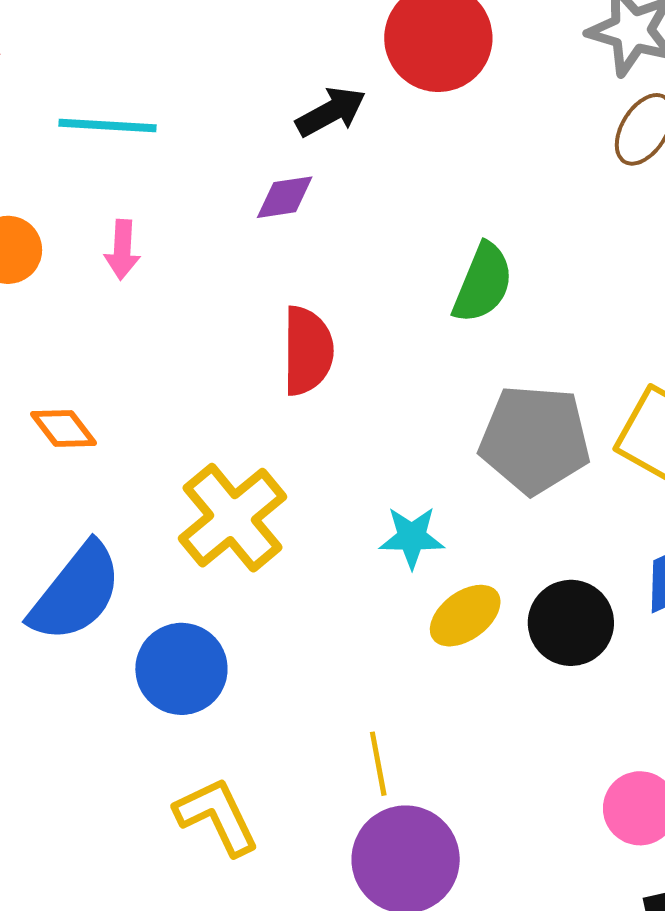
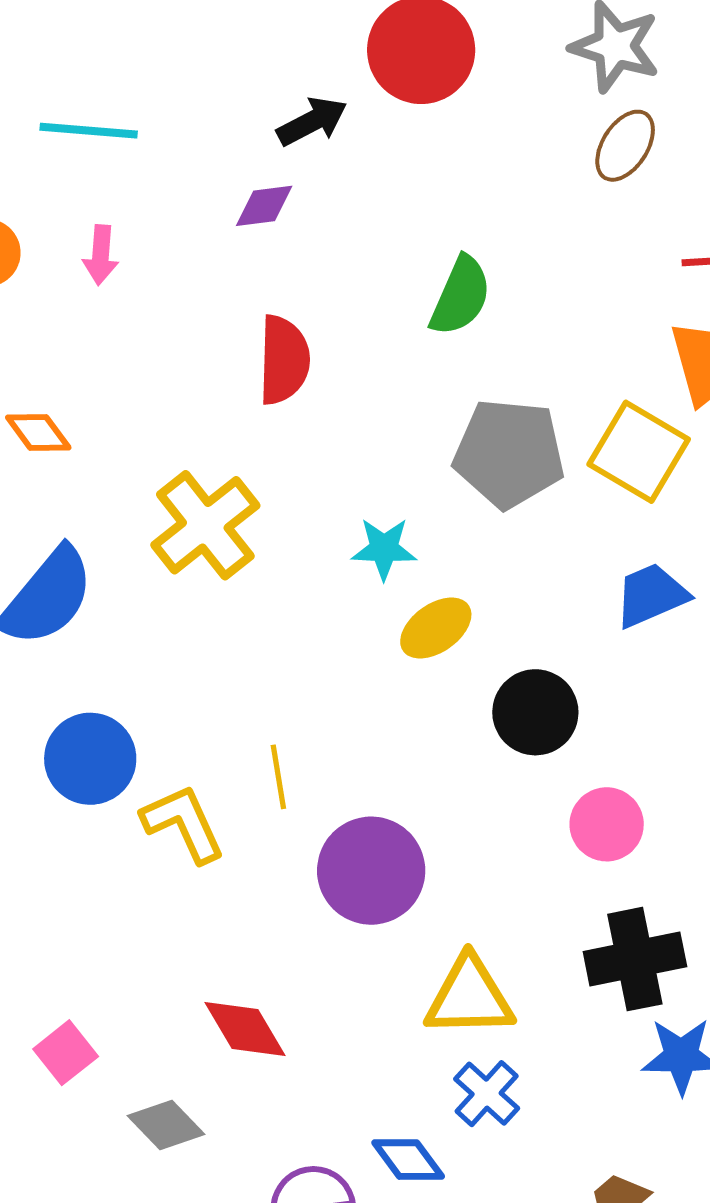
black circle: (571, 623) -> (535, 712), moved
blue circle: (181, 669) -> (90, 759), moved
yellow line: (378, 764) -> (278, 777), moved

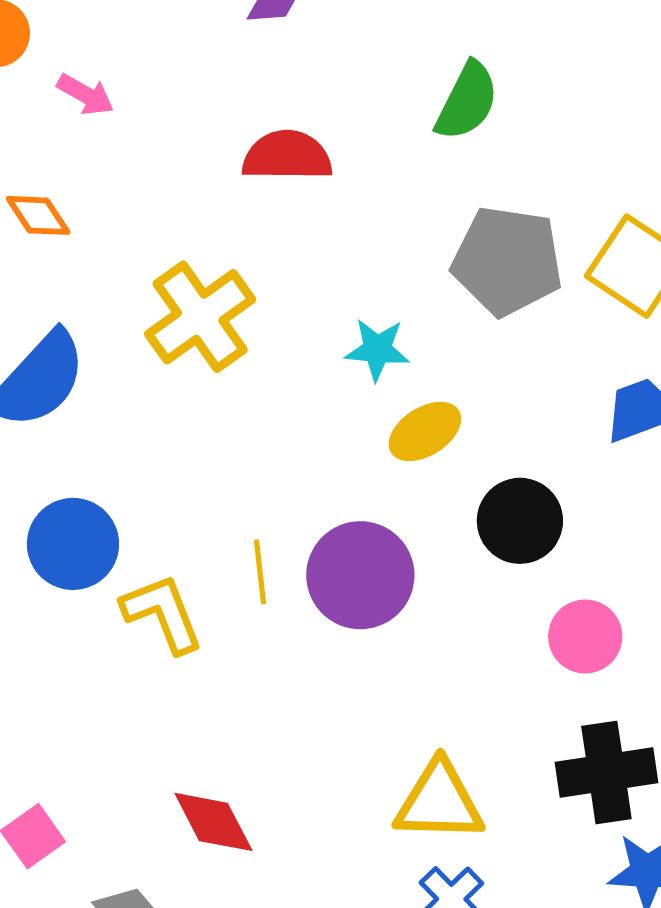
pink arrow: (101, 255) -> (85, 95), moved, turned -68
red semicircle: (284, 360) -> (287, 156), turned -94
purple circle: (371, 871) -> (360, 575), moved

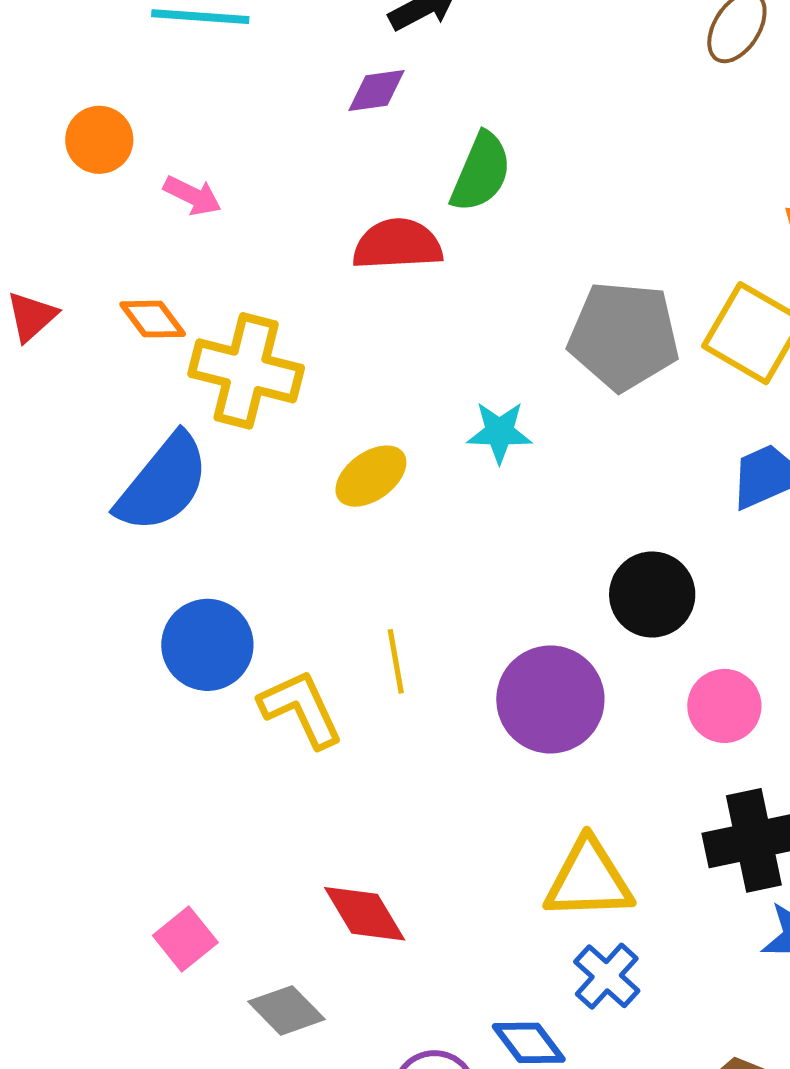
green semicircle: (467, 101) -> (481, 172), moved
yellow cross: (200, 317) -> (246, 371), moved, turned -37
yellow ellipse: (425, 432) -> (371, 476), moved
purple circle: (360, 575) -> (550, 699), moved

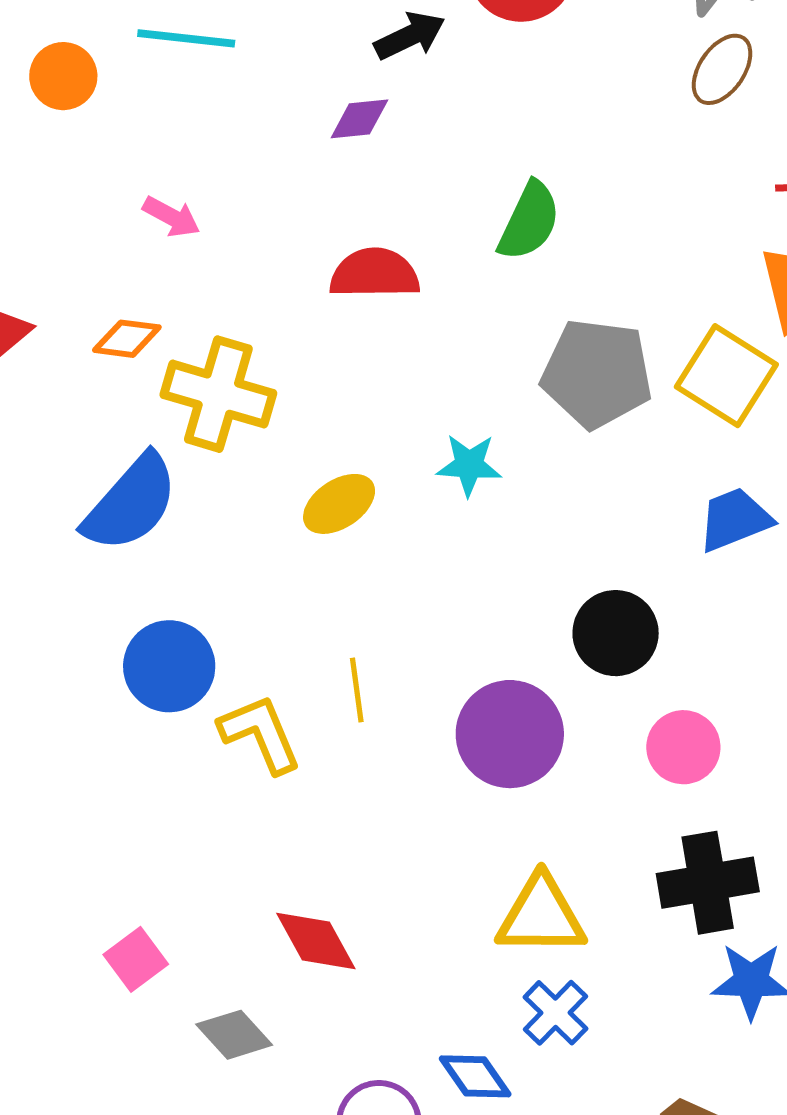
orange circle: (99, 140) -> (63, 76), moved
green semicircle: (481, 172) -> (529, 221), moved
orange diamond: (153, 319) -> (127, 339), turned -48

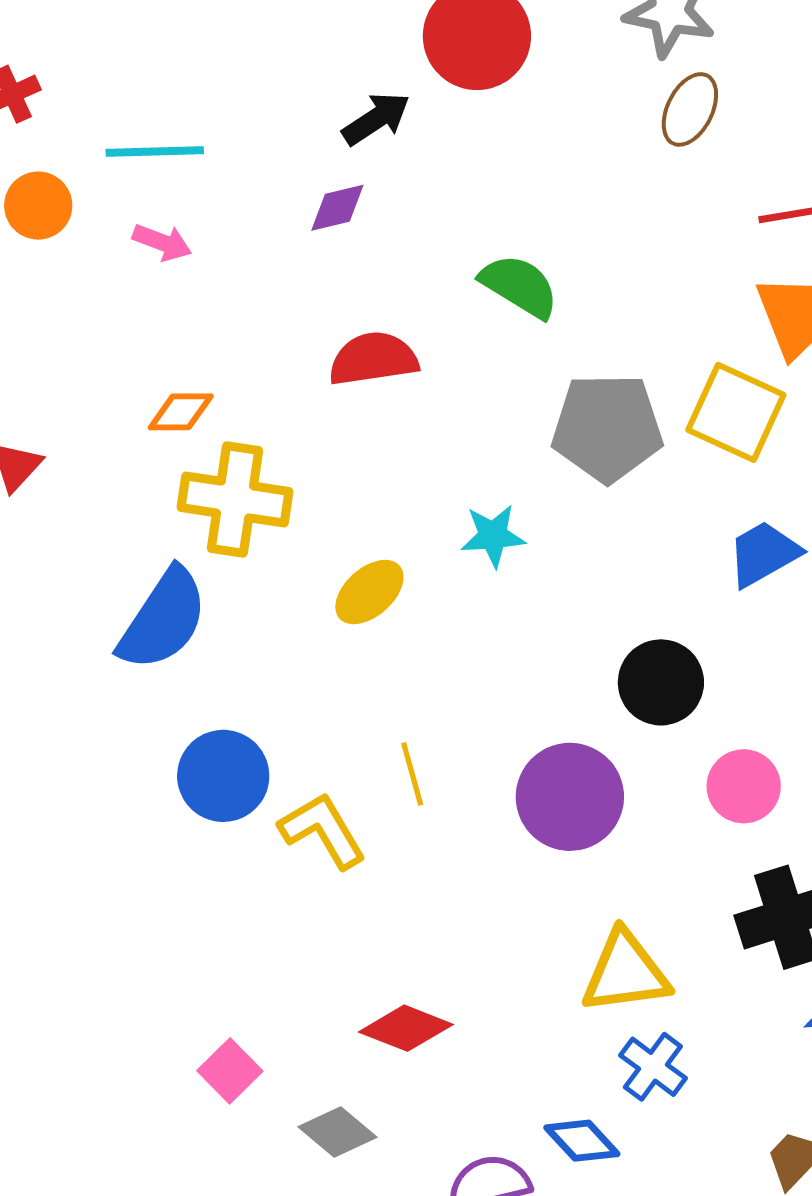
pink arrow: (172, 217) -> (162, 242), moved
green semicircle: (529, 221) -> (519, 286), turned -76
orange diamond: (127, 339) -> (181, 412), moved
red diamond: (316, 941) -> (406, 1028), turned -32

